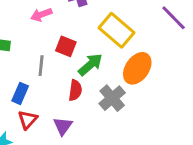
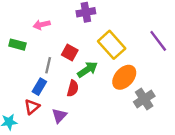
pink arrow: (41, 15) -> (42, 25), moved
blue rectangle: (20, 93) -> (39, 87), moved
gray cross: (112, 98) -> (144, 99), moved

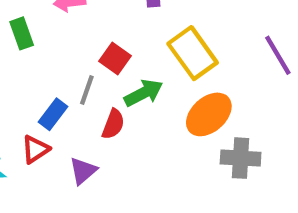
green rectangle: (17, 45) -> (22, 33), turned 49
gray line: (48, 65) -> (87, 90), moved
gray cross: (144, 99) -> (241, 158), turned 30

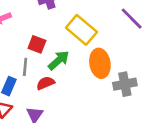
orange ellipse: (209, 114) -> (100, 63), turned -44
red semicircle: (113, 124) -> (45, 83), turned -120

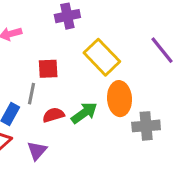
red square: (37, 44) -> (48, 69), turned -30
green arrow: (59, 60) -> (84, 113), moved

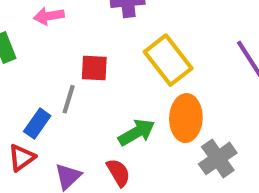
red semicircle: (53, 115) -> (118, 173), moved, turned 70
gray cross: (146, 126) -> (218, 158), turned -36

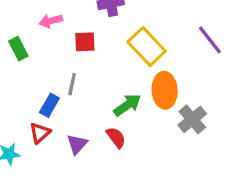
red square: (94, 68) -> (85, 42), moved

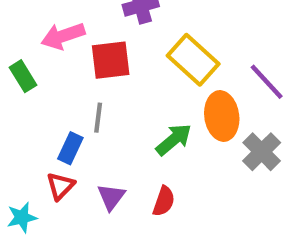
pink arrow: (51, 21) -> (63, 36), size x1.4
purple line: (210, 40) -> (267, 82), moved
red square: (85, 42) -> (111, 60), size x1.4
red semicircle: (116, 137) -> (164, 201), moved, turned 60

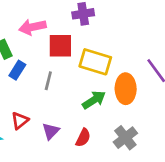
yellow rectangle: (193, 60) -> (95, 62), moved, turned -32
blue rectangle: (70, 148) -> (17, 70), moved
gray cross: (262, 152) -> (125, 138), moved

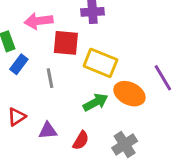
gray line: (48, 81) -> (50, 78), turned -30
orange ellipse: (126, 89) -> (129, 94), turned -68
purple triangle: (51, 131) -> (48, 131), turned 36

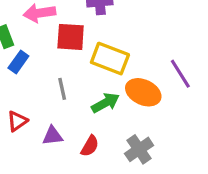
gray line: (50, 78) -> (62, 89), moved

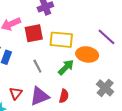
purple triangle: (53, 136) -> (40, 96), size x1.5
gray cross: (139, 149) -> (105, 88), moved

